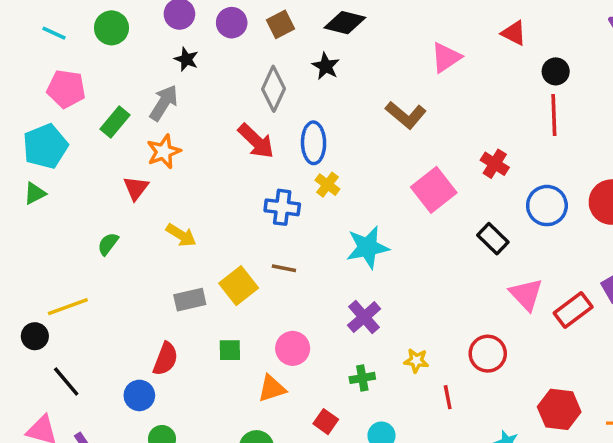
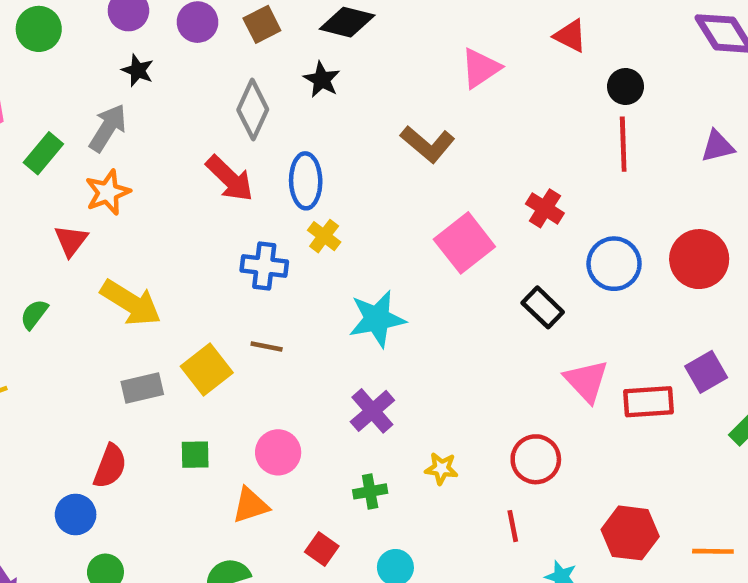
yellow arrow: (181, 235) -> (131, 303), size x1.5
red rectangle: (573, 310) -> (649, 402), turned 33
red line: (448, 397) -> (513, 526), moved

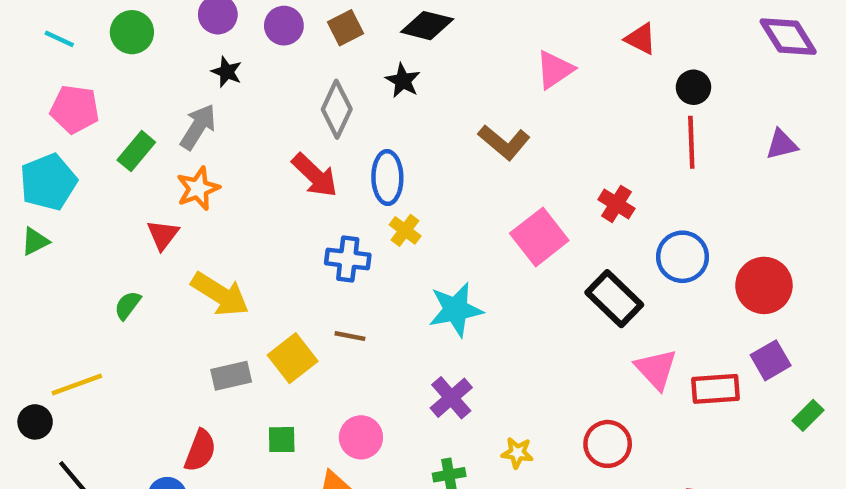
red circle: (699, 259) -> (764, 285), moved
black rectangle: (543, 307) -> (614, 299), size x1.4

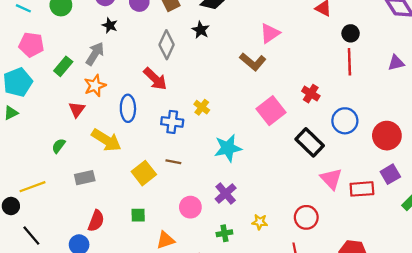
pink triangle: (555, 70) -> (270, 33), moved
blue ellipse: (387, 178) -> (128, 108), moved
gray rectangle: (231, 376) -> (85, 178), moved
pink circle: (361, 437) -> (190, 207), moved

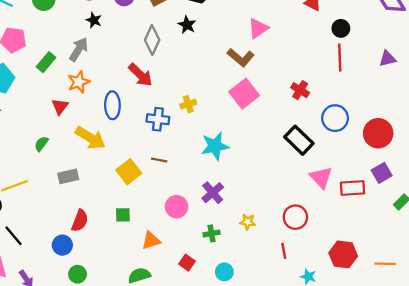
yellow cross: (202, 107) -> (188, 104), turned 35
pink square: (271, 111) -> (244, 94), moved

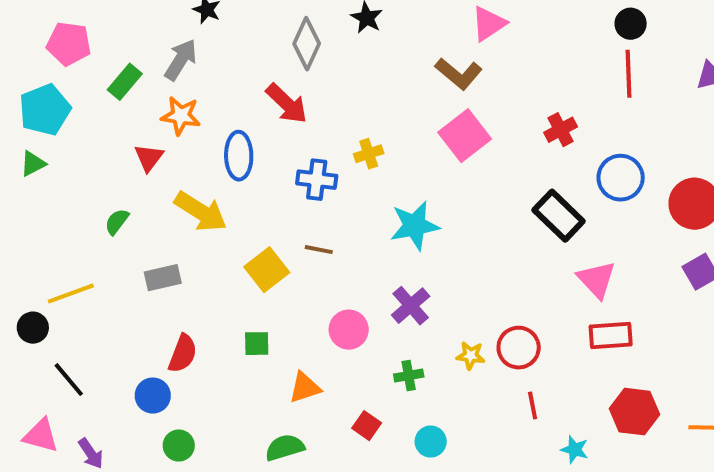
orange star: (79, 82) -> (181, 116), turned 30
red cross: (300, 90) -> (561, 130), turned 30
red rectangle: (353, 188) -> (611, 336), moved
red circle: (295, 217) -> (519, 348), moved

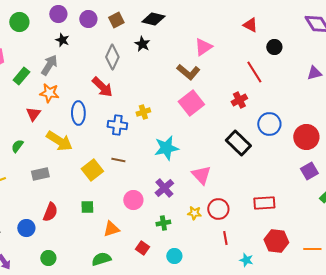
red line: (629, 74) -> (254, 72), moved, turned -30
pink triangle: (597, 280) -> (201, 175), moved
blue circle: (153, 396) -> (26, 228), moved

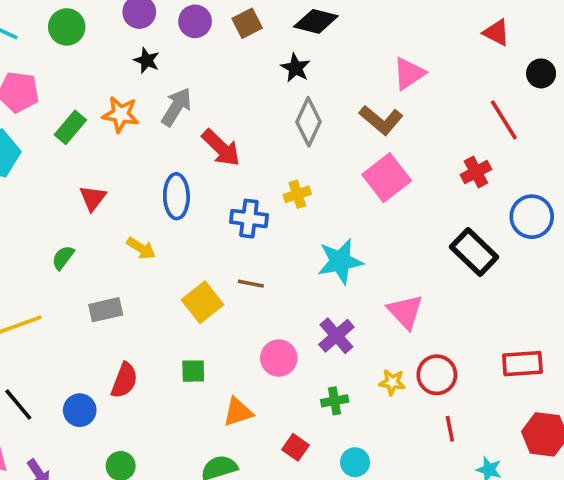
gray diamond: (112, 57) -> (309, 122), moved
gray arrow: (49, 65) -> (176, 107), moved
orange star: (49, 93) -> (121, 114), moved
yellow arrow: (59, 141) -> (141, 248), size x0.6

